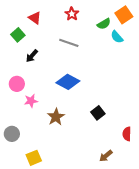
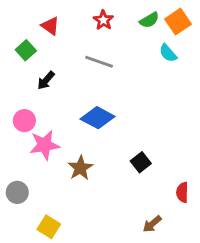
green semicircle: (104, 24) -> (149, 20), moved
pink star: (31, 101) -> (44, 145), size x1.5
yellow square: (34, 158) -> (49, 227), turned -35

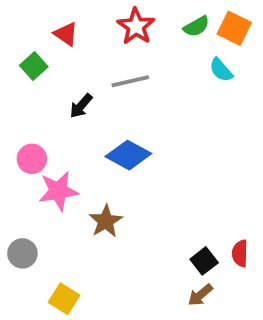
red star: (103, 20) -> (136, 26), size x1.4
orange square: (178, 22) -> (234, 28), turned -30
gray line: (99, 62) -> (130, 81), turned -32
black arrow: (46, 80) -> (81, 106), moved
black square: (141, 162) -> (204, 261), moved

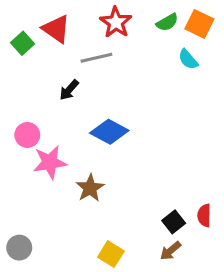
red triangle: (66, 34) -> (56, 29), size x1.4
green square: (34, 66) -> (22, 43), moved
gray line: (130, 81) -> (96, 58), moved
gray circle: (22, 253) -> (19, 248), moved
yellow square: (64, 299) -> (111, 254), moved

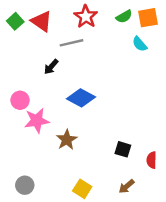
orange square: (199, 24) -> (148, 18), turned -36
green square: (22, 43) -> (15, 21), moved
black square: (174, 222) -> (123, 149), moved, turned -35
gray circle: (19, 248) -> (25, 185), moved

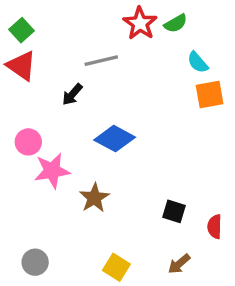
red star: (86, 16) -> (140, 23), moved
orange square: (148, 18) -> (210, 95), moved
red triangle: (42, 21) -> (22, 66), moved

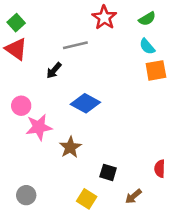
green semicircle: (176, 23) -> (147, 19), moved
black square: (174, 211) -> (108, 172), moved

